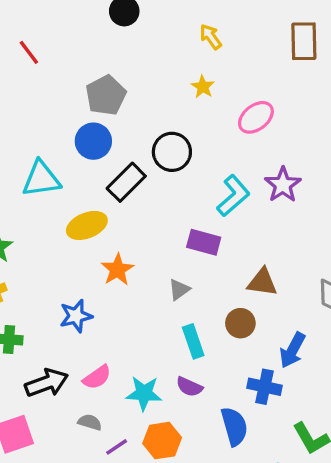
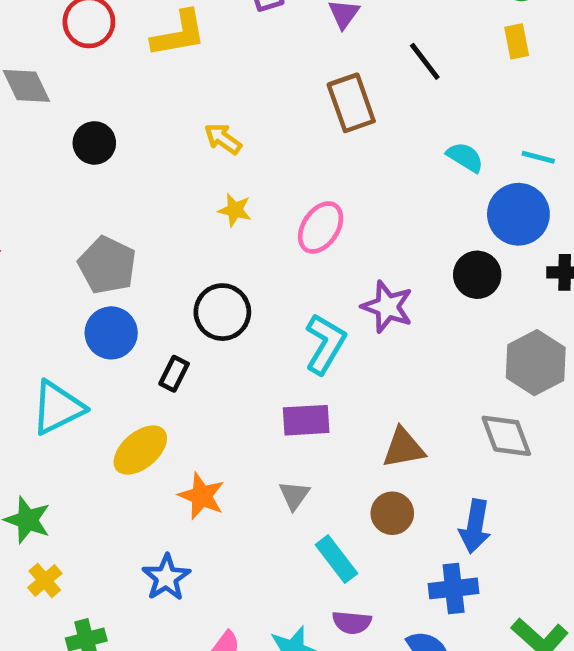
black rectangle: (126, 182) -> (174, 374), size x0.6

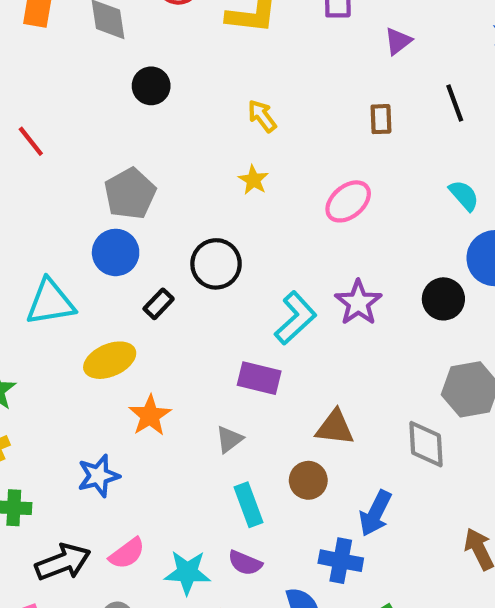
brown rectangle: (351, 103) -> (381, 119), size x0.6
pink ellipse: (321, 227) -> (348, 201), moved

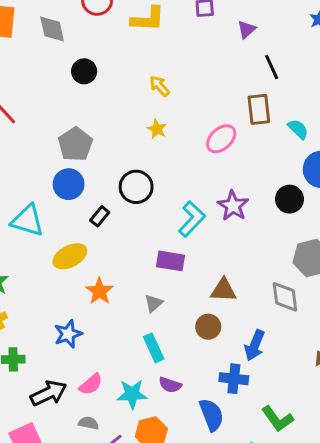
black line: (455, 103) -> (272, 67), moved
brown rectangle: (381, 119) -> (259, 109), moved, size x1.5
cyan triangle: (50, 302) -> (27, 221), turned 30
cyan rectangle: (249, 505) -> (154, 348), moved

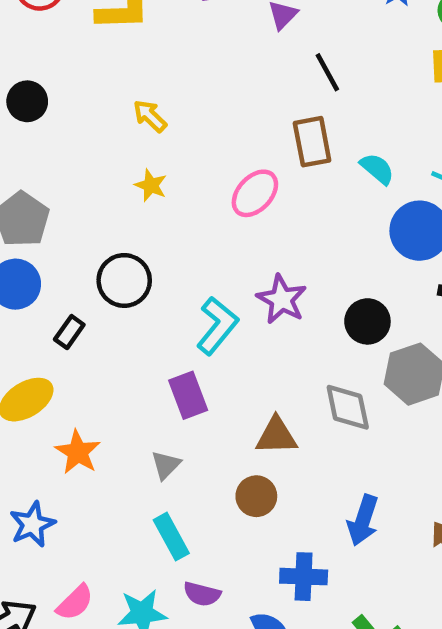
black circle: (289, 199) -> (367, 321), moved
purple rectangle: (170, 261) -> (188, 395), turned 64
gray diamond: (285, 297) -> (348, 407), moved
blue arrow: (255, 345) -> (363, 520), moved

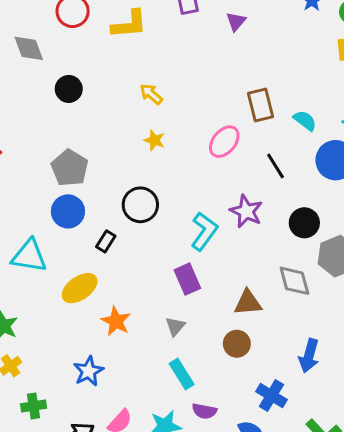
black line: (327, 72) -> (276, 166), moved
blue cross: (304, 577) -> (271, 396), turned 32

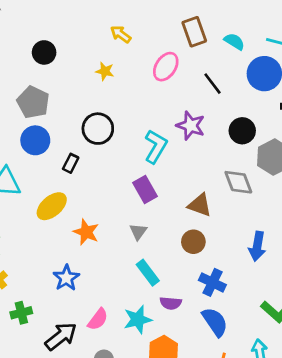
black circle: (69, 89) -> (44, 52), moved
yellow arrow: (151, 94) -> (121, 34), moved
brown triangle: (248, 303) -> (200, 205), turned 30
blue cross: (271, 396) -> (212, 282), moved

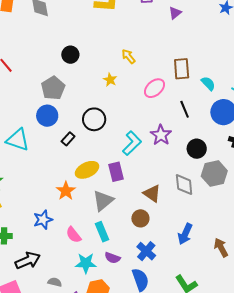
yellow ellipse: (52, 206) -> (87, 170), moved
gray triangle: (138, 232) -> (103, 201), size x1.6
pink semicircle: (98, 319) -> (74, 235), moved, turned 90

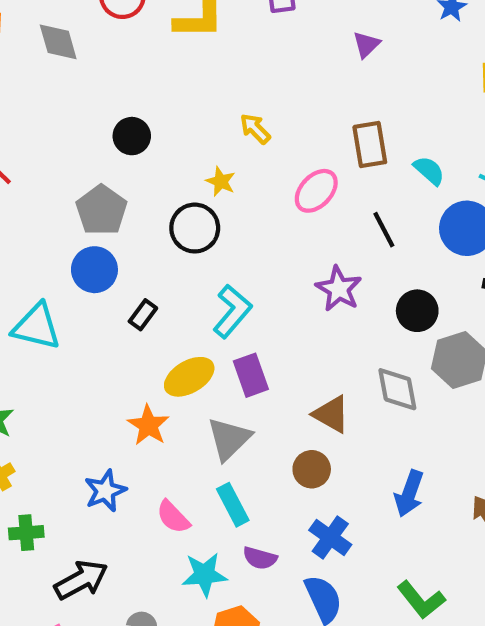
purple triangle: (175, 13) -> (366, 45), moved
black circle: (94, 119) -> (195, 228), moved
cyan L-shape: (132, 143) -> (232, 311), moved

